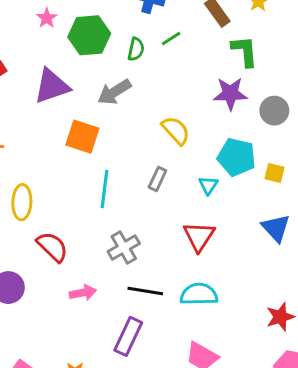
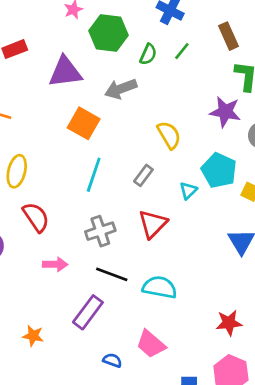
green line: (171, 39) -> (182, 51), turned -30
red triangle: (199, 236) -> (153, 224), moved

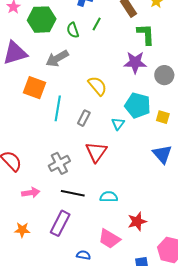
green semicircle: (148, 54) -> (73, 30), turned 147
cyan line: (94, 175) -> (58, 108), moved
cyan semicircle: (160, 287) -> (109, 197), size x0.7
red star: (229, 323) -> (137, 221), moved
orange star: (33, 336) -> (22, 230), moved

